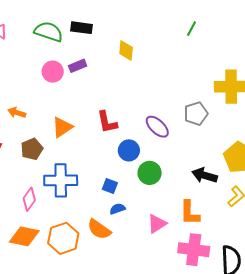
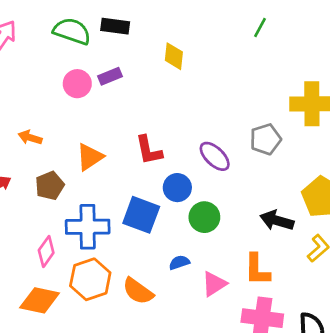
blue square: (110, 186) -> (141, 215), moved, size x1.8
blue semicircle: (118, 209) -> (179, 262), moved
orange hexagon: (63, 238) -> (90, 279), moved

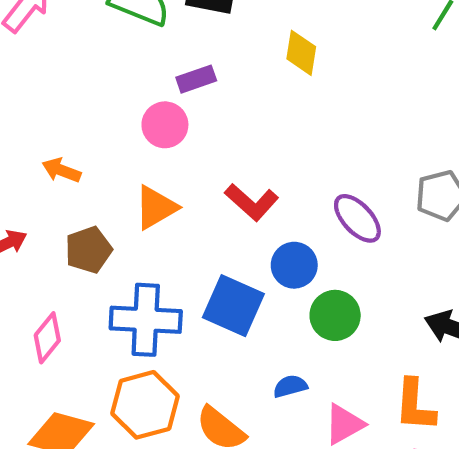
pink circle: (77, 84) -> (165, 125), moved
red L-shape: (149, 150) -> (252, 202), turned -40
pink diamond: (46, 252) -> (47, 338), moved

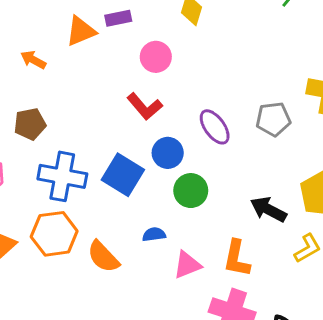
pink circle: (165, 125) -> (156, 57), moved
orange arrow: (61, 170) -> (33, 60), moved
orange triangle: (156, 207) -> (81, 31), moved

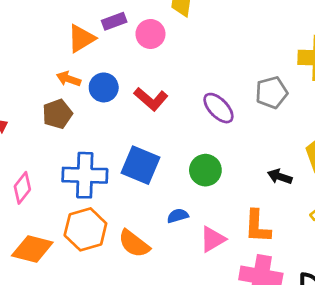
pink circle: (156, 57) -> (150, 34), moved
orange arrow: (33, 60) -> (69, 79), moved
brown pentagon: (30, 124) -> (57, 114), moved
blue circle: (168, 153) -> (104, 87), moved
black arrow: (268, 209) -> (280, 177), size x0.7

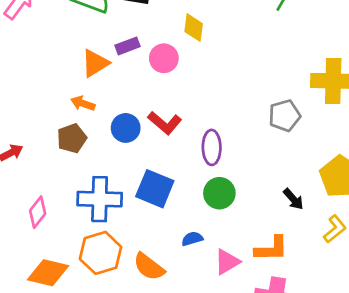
blue circle: (104, 87) -> (126, 128), moved
purple ellipse: (218, 108) -> (212, 147), moved, turned 44
black arrow: (280, 177) -> (293, 199), turned -150
orange L-shape: (257, 226) -> (271, 249), turned -93

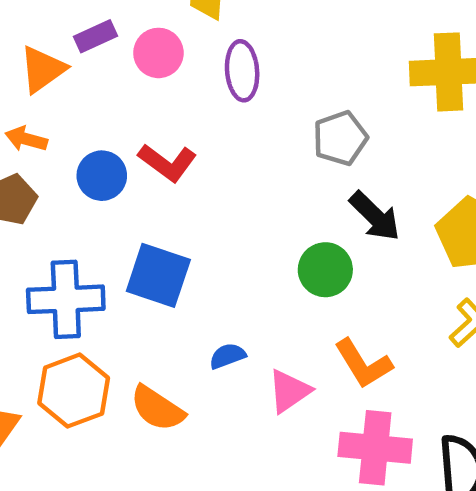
gray pentagon: (285, 116) -> (340, 138), moved
purple ellipse: (212, 147) -> (242, 71), moved
green circle: (219, 193) -> (325, 270), moved
black arrow: (293, 199) -> (375, 216), moved, size x1.4
orange L-shape: (271, 249) -> (363, 364), turned 63

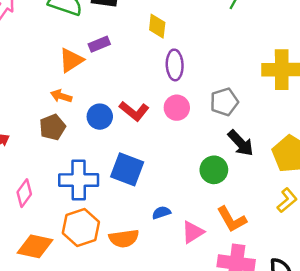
pink circle: (158, 53) -> (177, 108), moved
orange semicircle: (157, 408) -> (124, 238), turned -44

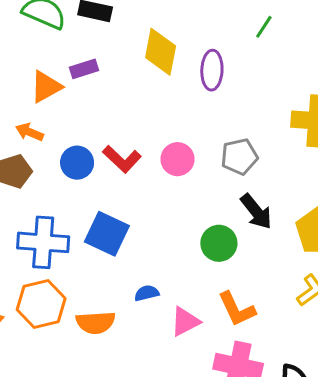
yellow diamond: (157, 26) -> (161, 52), size x1.4
purple ellipse: (175, 65) -> (212, 70), moved

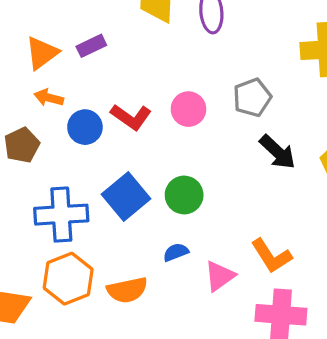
purple rectangle: (84, 69) -> (91, 46), moved
orange arrow: (29, 132) -> (49, 98), moved
blue square: (107, 234) -> (126, 196), turned 33
green circle: (219, 243) -> (184, 195), moved

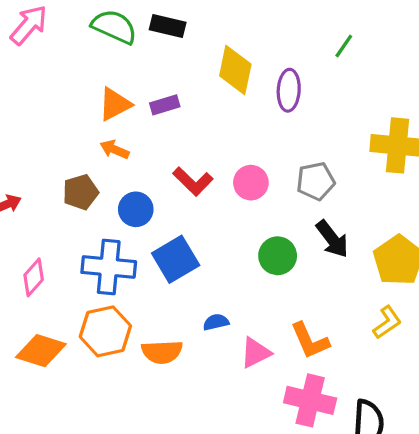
blue circle: (85, 127) -> (136, 209), moved
green circle: (184, 195) -> (278, 256), moved

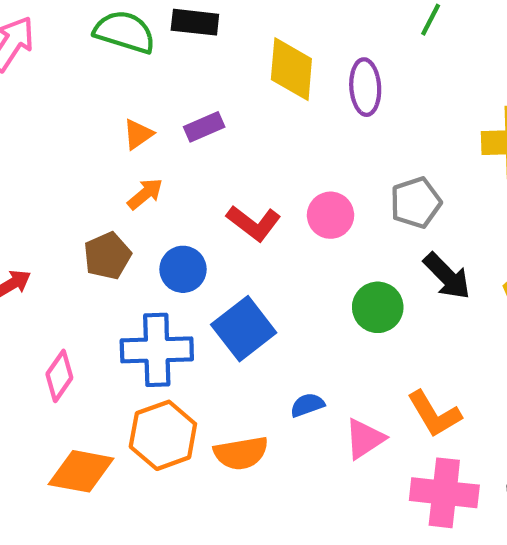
orange triangle: (115, 104) -> (138, 134), size x0.7
orange arrow: (115, 150) -> (145, 194), turned 124

